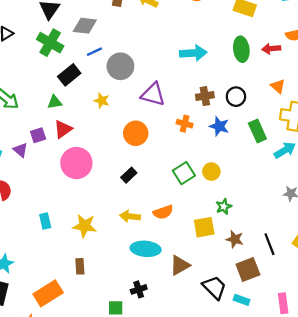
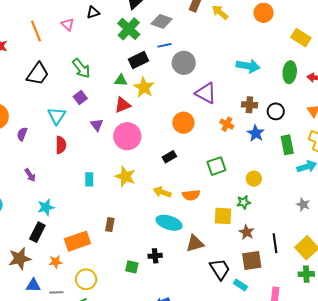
yellow star: (102, 101) -> (144, 87), moved, size x1.5
purple square: (38, 135) -> (80, 98), moved, turned -32
purple triangle: (21, 150) -> (97, 125), moved
yellow circle: (211, 172) -> (254, 179), moved
yellow star: (85, 226) -> (125, 176), moved

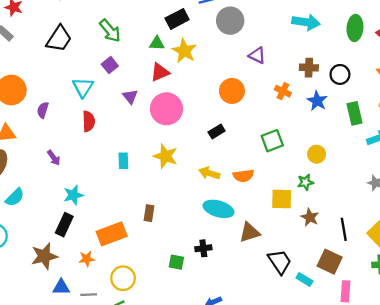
purple triangle: (206, 93) -> (257, 55), size x0.7
brown square: (252, 260) -> (330, 262), moved, turned 35

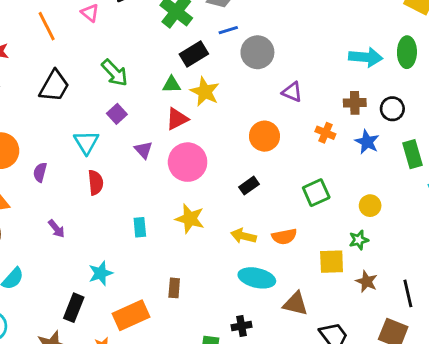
cyan arrow: (306, 22) -> (366, 57), moved
cyan star: (73, 195) -> (101, 273), moved
brown triangle: (250, 232) -> (296, 304), turned 35

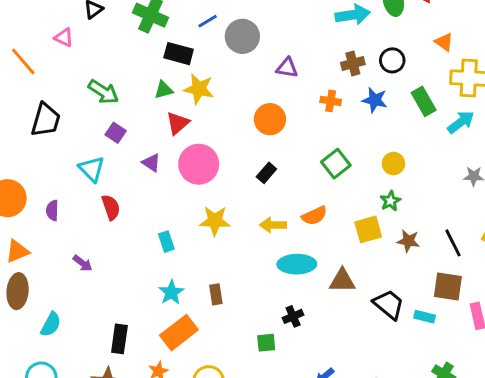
black rectangle: (194, 54) -> (179, 54), turned 60
cyan star: (101, 273) -> (171, 292), moved

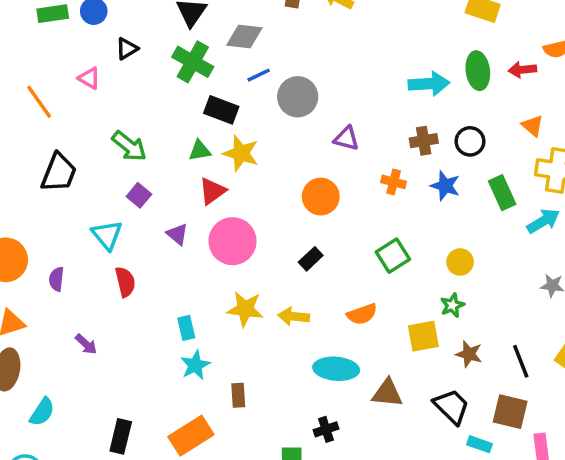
yellow arrow: (273, 225) -> (294, 316), moved
cyan star: (171, 292) -> (195, 365), moved
black trapezoid: (389, 305) -> (451, 406), moved

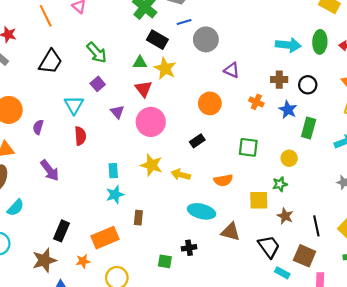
red triangle: (212, 191) -> (144, 89), turned -42
green rectangle: (502, 193) -> (309, 128), moved, turned 30
green square: (393, 256) -> (248, 147), turned 30
purple arrow: (86, 344) -> (50, 170), size x1.5

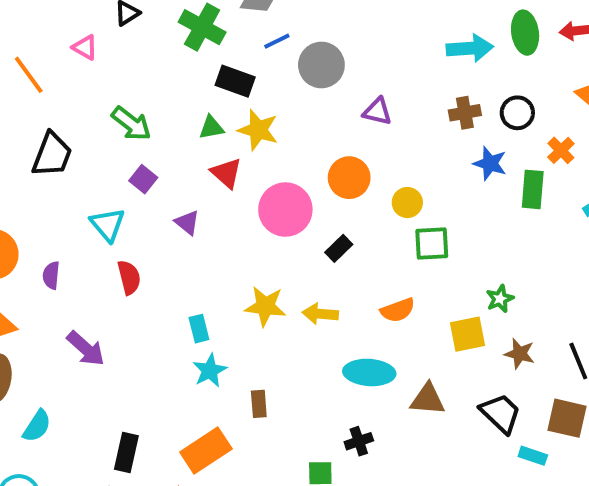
orange cross: (256, 102) -> (561, 150), moved, turned 32
pink circle: (151, 122) -> (285, 210), moved
yellow circle: (289, 158) -> (407, 203), moved

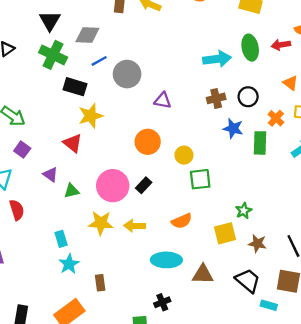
green triangle: (211, 128) -> (72, 191), moved
yellow star: (258, 130) -> (91, 116), turned -30
pink circle: (285, 210) -> (113, 186), moved

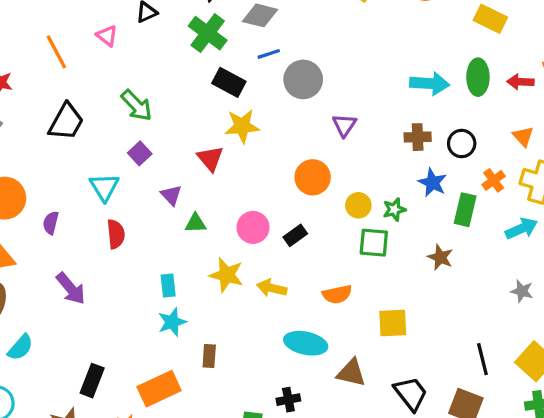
purple triangle: (163, 101) -> (344, 125), turned 42
pink circle: (113, 186) -> (253, 227), size x0.7
green star: (244, 211) -> (394, 210), moved
brown star: (257, 244) -> (440, 257), moved

